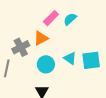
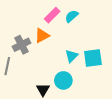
cyan triangle: (70, 58) -> (72, 56), turned 40
cyan circle: (46, 64) -> (63, 80), moved

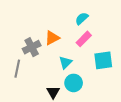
pink rectangle: (52, 15) -> (84, 39), moved
cyan triangle: (72, 56) -> (65, 62), moved

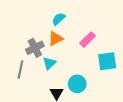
cyan semicircle: (82, 18) -> (59, 19), moved
cyan triangle: (65, 62) -> (49, 63), moved

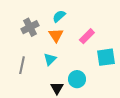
orange triangle: (56, 39) -> (56, 35), turned -35
gray cross: (35, 48) -> (30, 27), moved

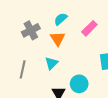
pink rectangle: (87, 36) -> (89, 28), moved

